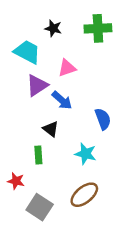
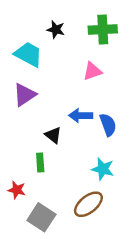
pink triangle: (67, 68) -> (92, 71), moved
purple triangle: (37, 85) -> (25, 95), moved
blue arrow: (62, 100) -> (81, 116), moved, turned 140
cyan star: (86, 154) -> (103, 169), moved

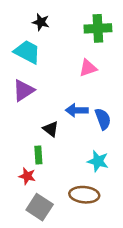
black star: (56, 30) -> (41, 22), moved
red star: (17, 190) -> (27, 176), moved
brown ellipse: (88, 204) -> (84, 195), turned 44

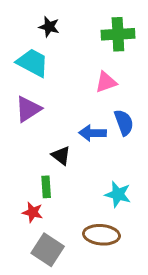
blue semicircle: (103, 119) -> (124, 123), moved

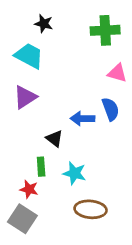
pink triangle: (106, 82) -> (117, 73), moved, turned 35
cyan star: (118, 194) -> (74, 173), moved
gray square: (48, 250) -> (22, 219), moved

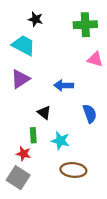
blue semicircle: (111, 109) -> (90, 114), moved
blue arrow: (83, 118) -> (64, 85), moved

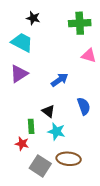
blue arrow: (64, 85) -> (59, 80), turned 144
black triangle: (44, 113) -> (48, 111), moved
gray square: (18, 178) -> (40, 166), moved

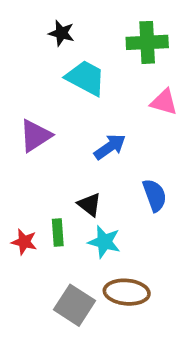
cyan trapezoid: (22, 42) -> (86, 78), moved
red star: (22, 144) -> (24, 242), moved

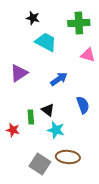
green rectangle: (58, 232) -> (31, 117), moved

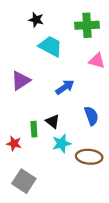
cyan star: (56, 130) -> (62, 143), turned -30
brown ellipse: (68, 157) -> (89, 157), moved
gray square: (40, 164) -> (24, 181), moved

